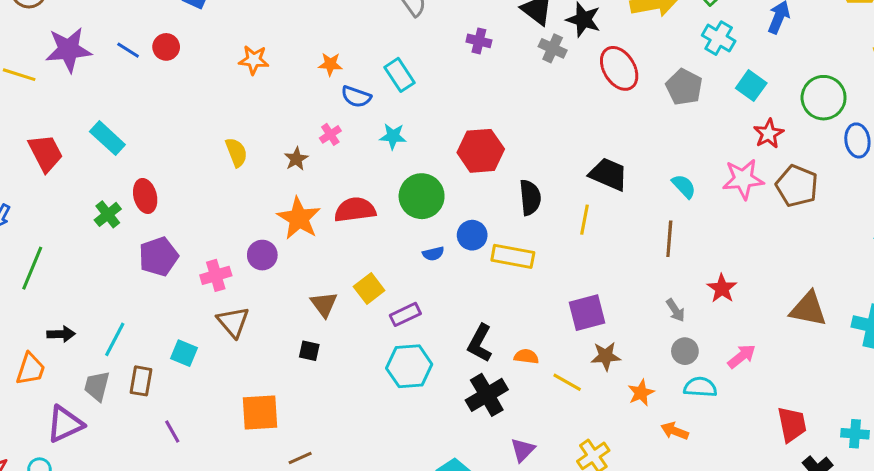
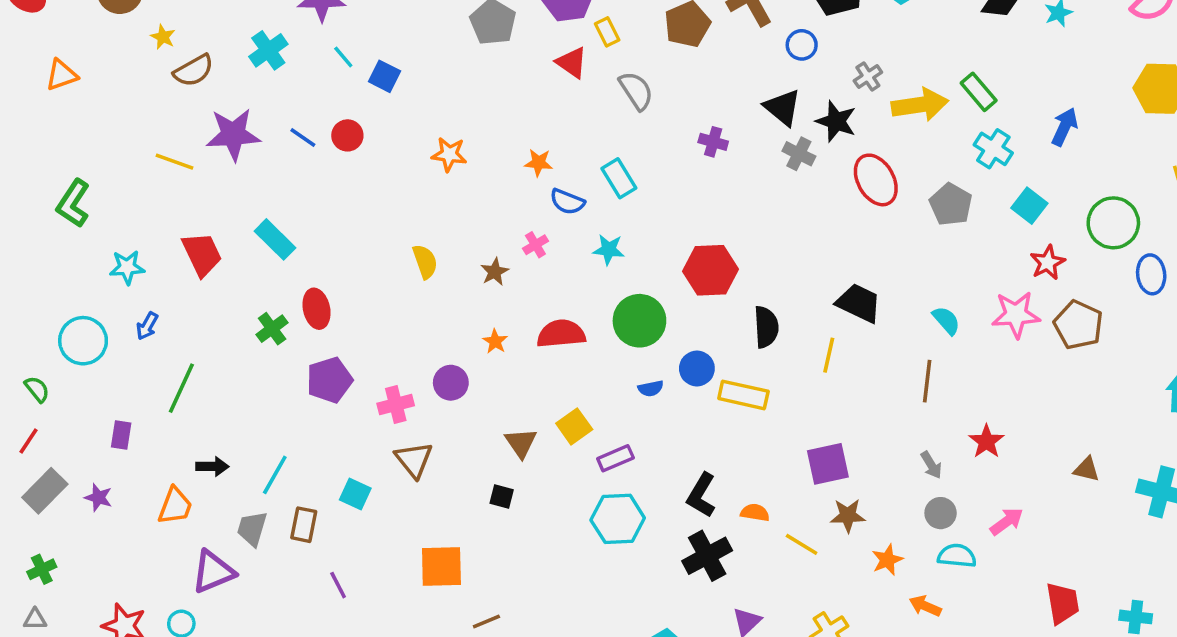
orange star: (299, 218) -> (495, 341), size x0.5
brown triangle: (808, 309) -> (1087, 469), size x0.6

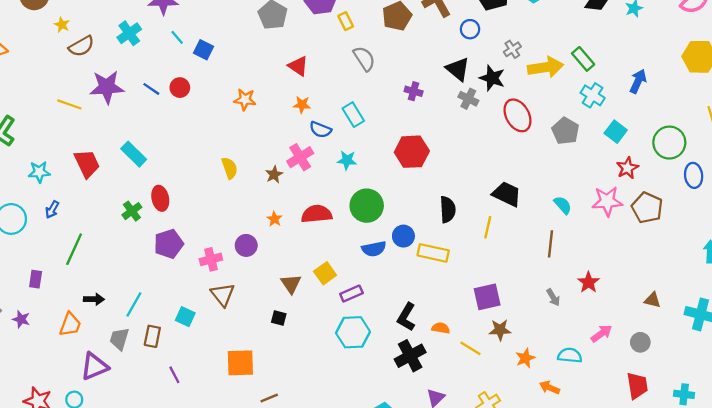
red triangle: (572, 63) -> (298, 66), moved
pink cross: (535, 245) -> (300, 157), size x1.6
red hexagon: (710, 270) -> (412, 152), moved
blue semicircle: (651, 388) -> (374, 249), size x1.5
gray circle: (941, 513) -> (640, 342), moved

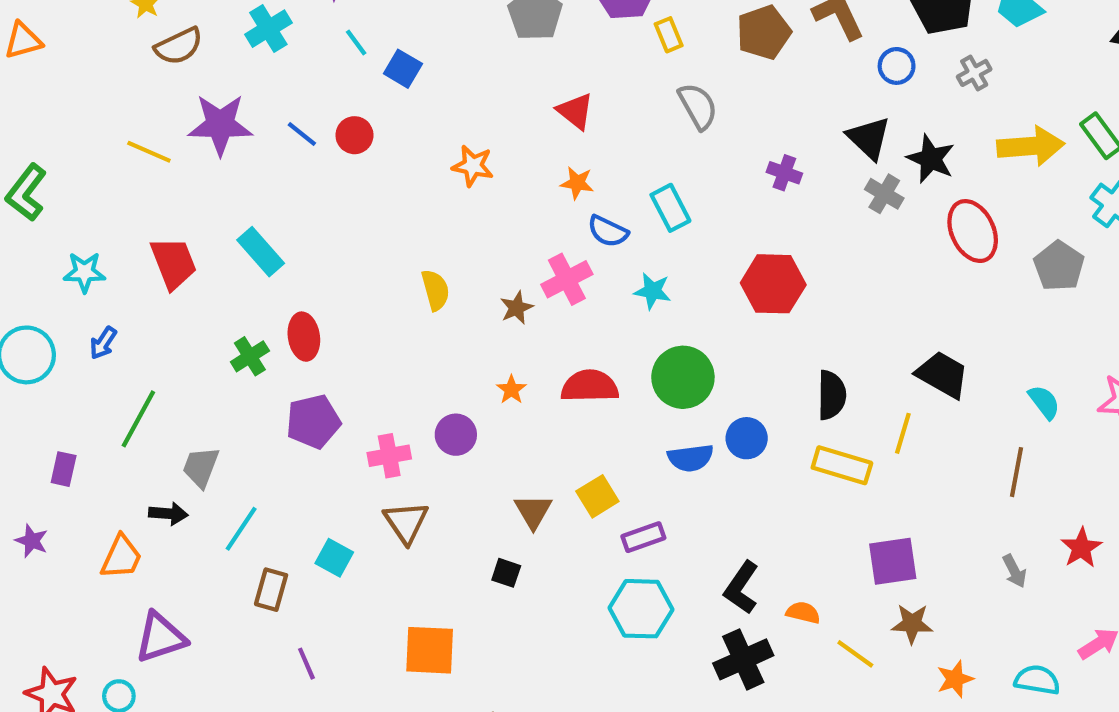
gray cross: (512, 49) -> (974, 73), moved
yellow rectangle: (433, 253) -> (842, 465), moved
gray trapezoid: (119, 339) -> (201, 467), moved

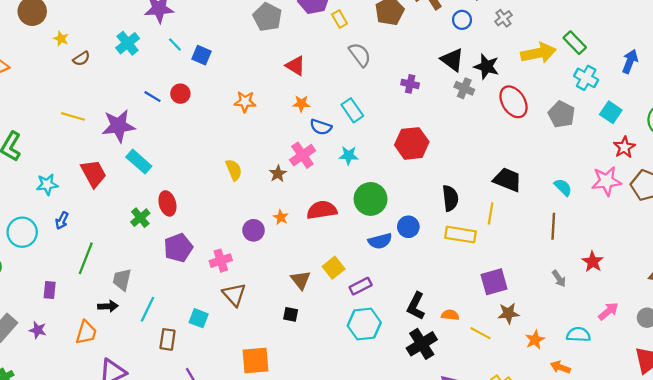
brown semicircle: (179, 46) -> (81, 59), size x0.7
purple star: (220, 125) -> (118, 126), moved
purple circle: (456, 435) -> (254, 230), moved

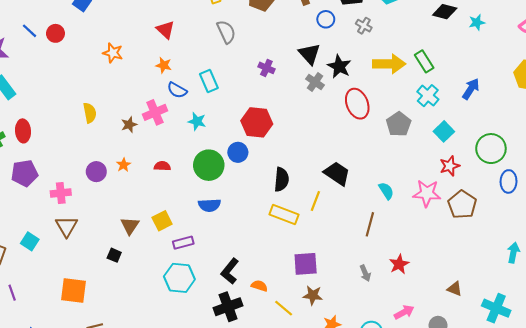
gray cross: (503, 18) -> (364, 26), turned -35
red semicircle: (322, 210) -> (162, 166), size x0.6
blue circle: (408, 227) -> (238, 152), moved

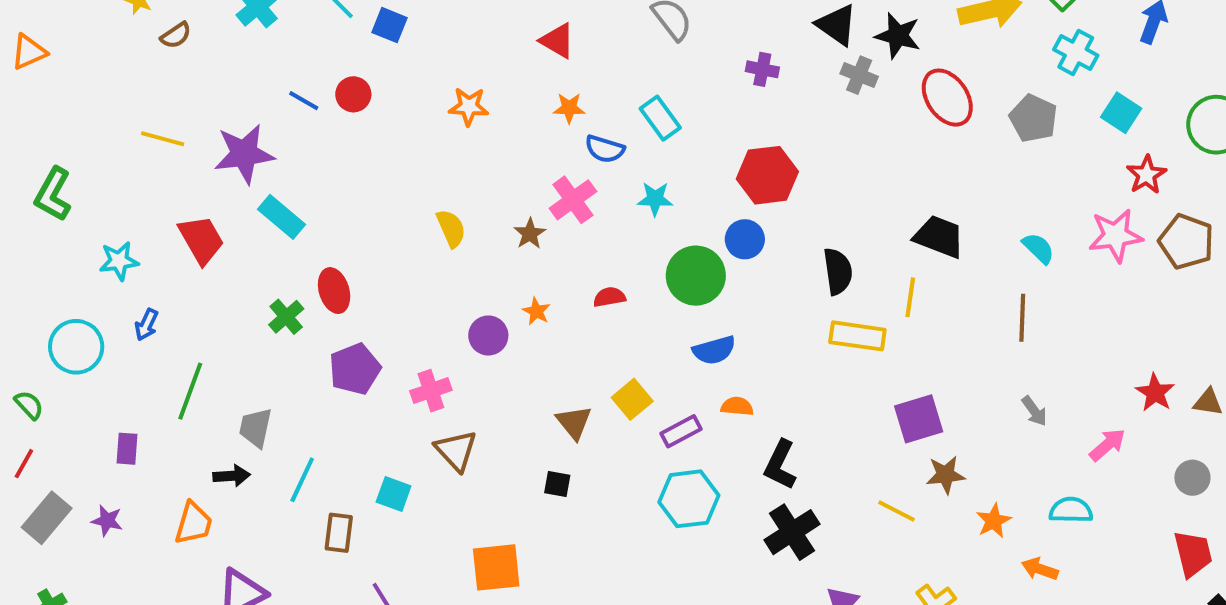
red star: (399, 264) -> (1155, 393), moved
orange semicircle: (259, 286) -> (737, 406), moved
pink arrow: (404, 312) -> (1107, 445), moved

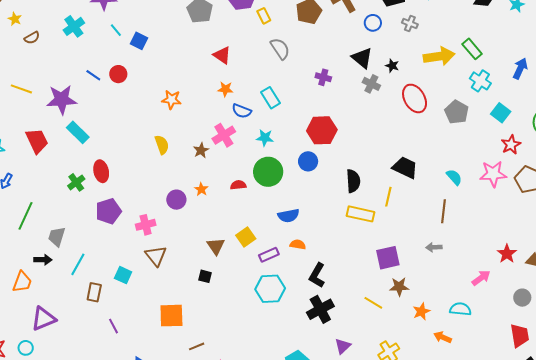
black star: (898, 36) -> (392, 66), size x0.6
orange star: (469, 107) -> (172, 100), moved
green circle: (696, 276) -> (268, 172), moved
gray arrow: (1034, 411) -> (434, 247), moved, turned 119

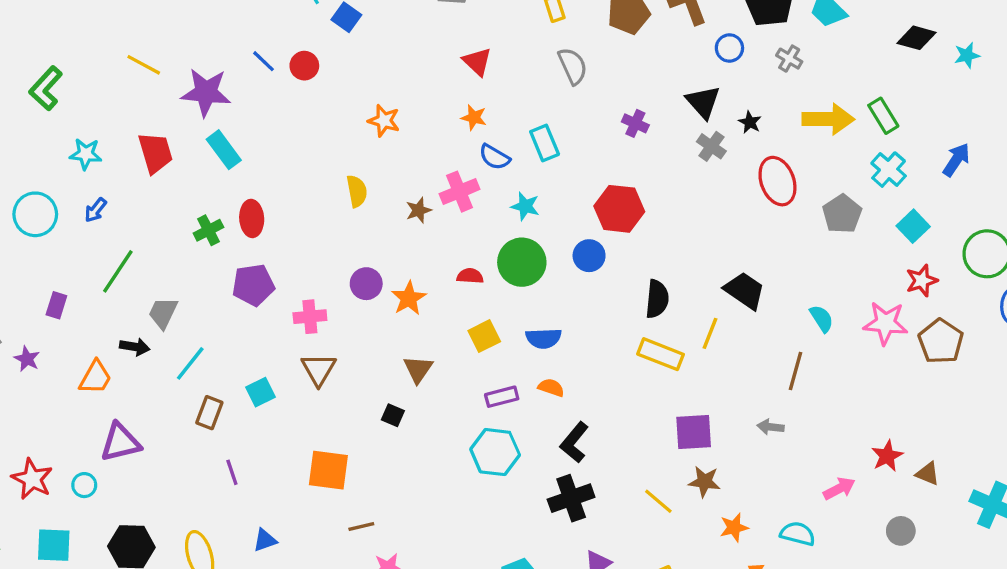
orange star: (201, 189) -> (409, 298), moved, size x1.5
yellow square: (246, 237) -> (484, 336), moved
cyan square: (123, 275) -> (261, 392), turned 30

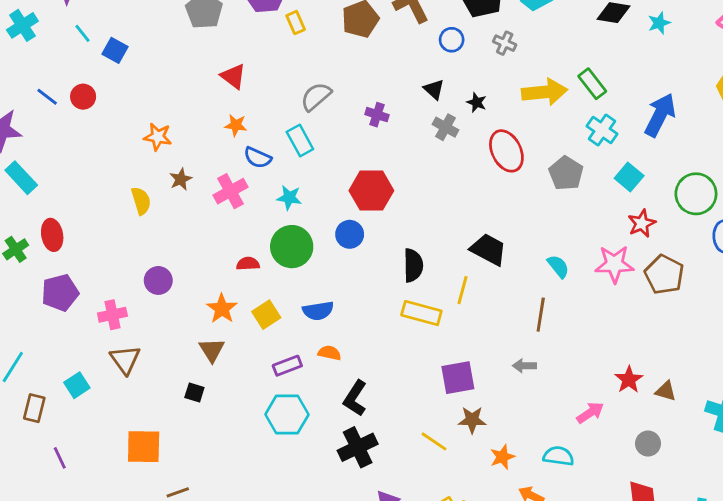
gray semicircle: (573, 66) -> (316, 97), moved, turned -100
black triangle: (703, 102) -> (434, 89), size x0.7
blue arrow: (956, 160) -> (660, 115), size x1.4
brown star: (419, 210) -> (181, 179), moved
orange star: (409, 298) -> (222, 309), moved

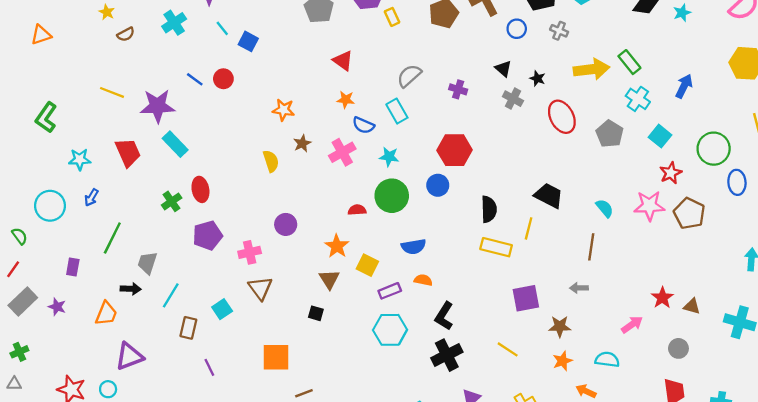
blue arrow: (660, 115) -> (684, 86), size x0.7
yellow square: (266, 315) -> (367, 265), moved, turned -30
brown star: (472, 420) -> (560, 326), moved

